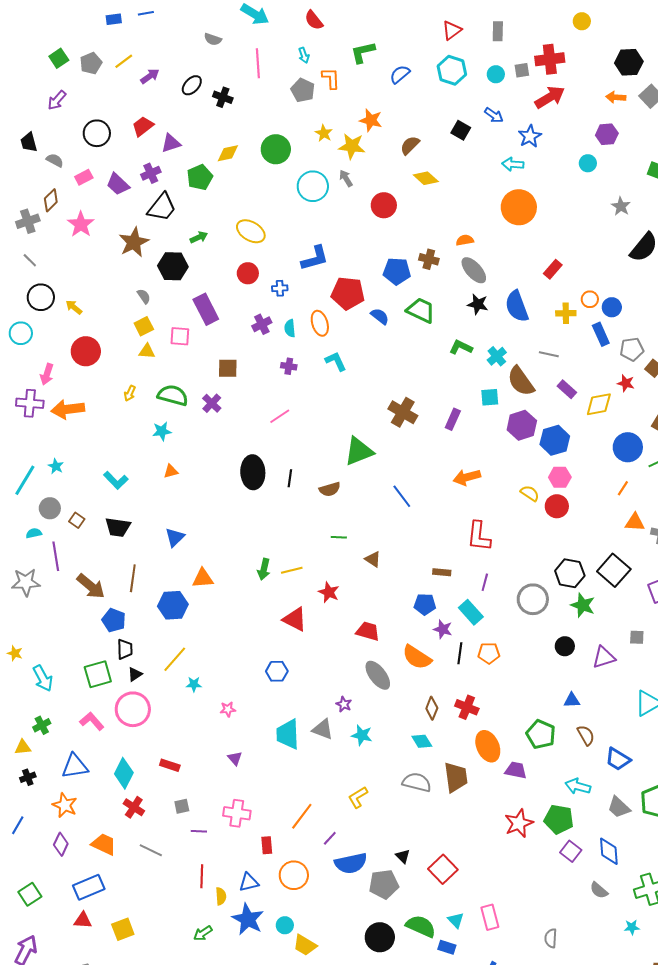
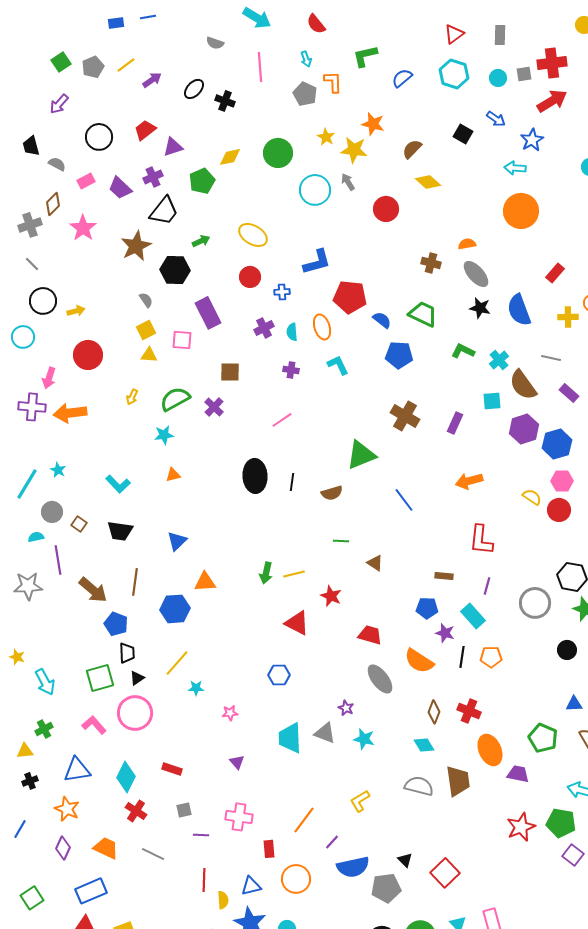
blue pentagon: (397, 271) -> (399, 355), moved
yellow arrow: (74, 307) -> (76, 311), turned 126
green semicircle: (173, 395) -> (175, 399), turned -44

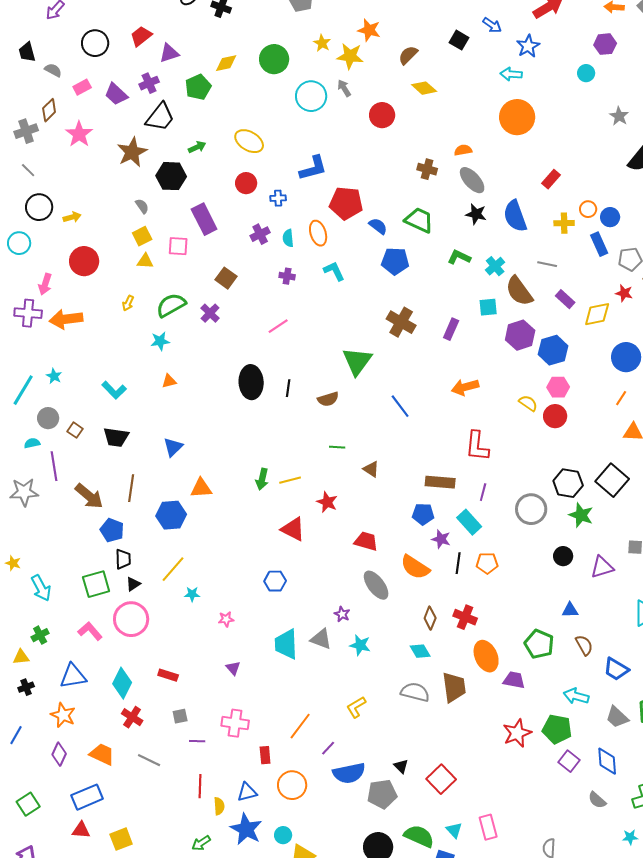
brown square: (230, 372) -> (226, 278), turned 35
green triangle: (361, 455) -> (357, 361), turned -32
brown rectangle: (444, 576) -> (440, 482), size x1.6

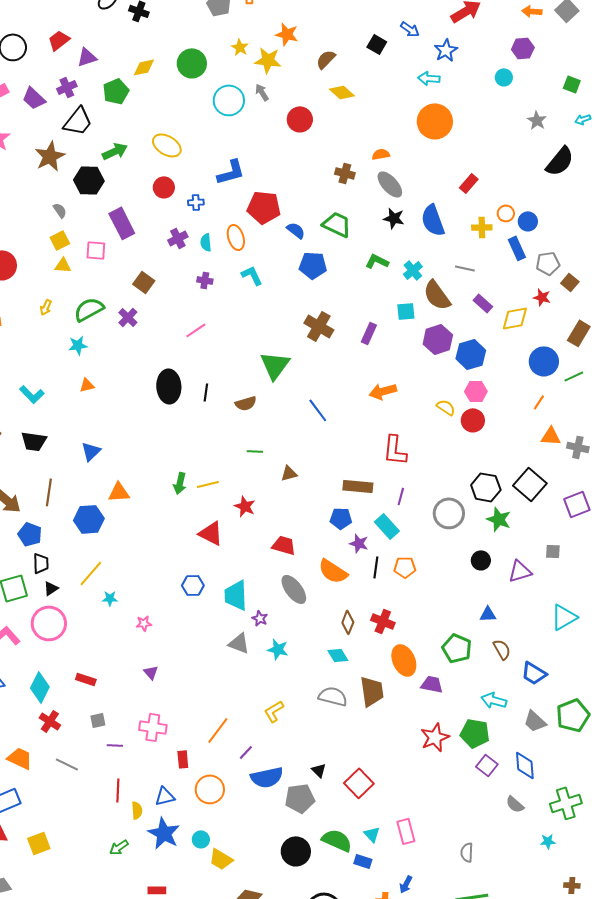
green arrow: (197, 147) -> (115, 151), size x1.4
brown triangle: (371, 469) -> (289, 473), turned -48
cyan trapezoid: (286, 644) -> (236, 595), moved

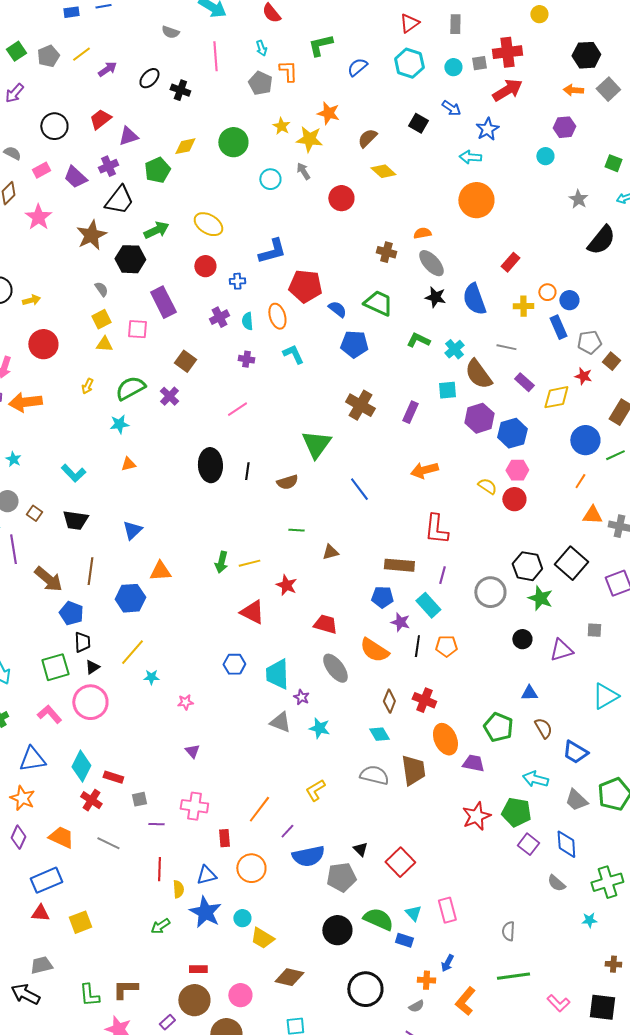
cyan circle: (229, 100) -> (270, 179), size x0.7
red rectangle: (86, 679) -> (113, 777), moved

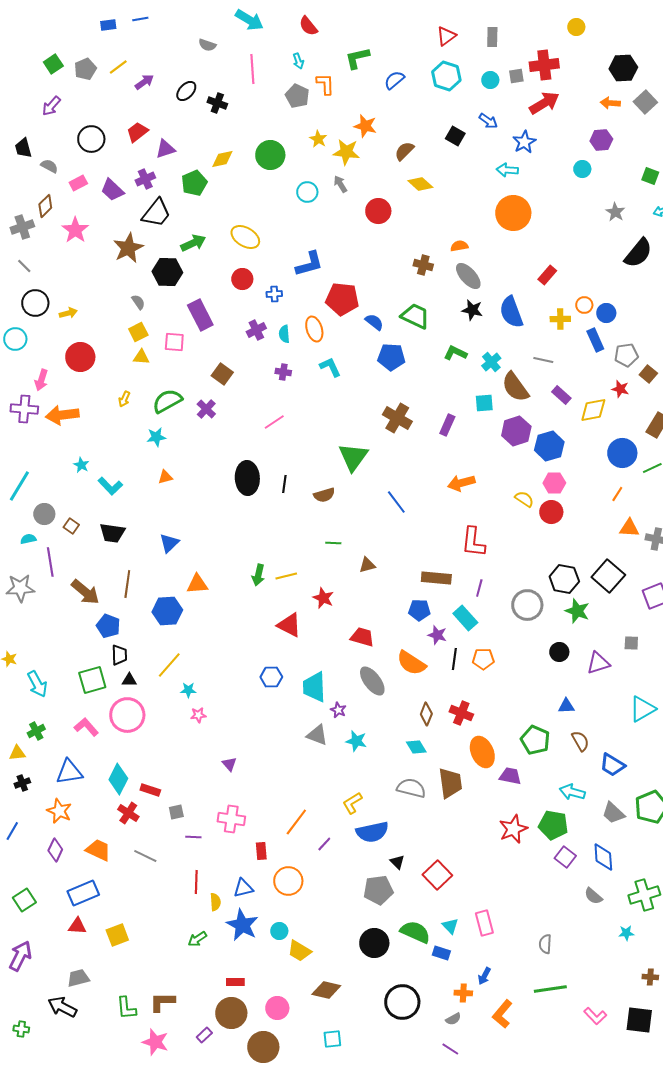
cyan star: (13, 459) -> (81, 465), moved
black triangle: (92, 667) -> (129, 680), turned 35
pink star: (185, 702) -> (198, 715), moved
blue semicircle: (308, 856) -> (372, 832), moved

